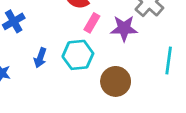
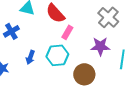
purple star: (124, 28) -> (100, 46), moved

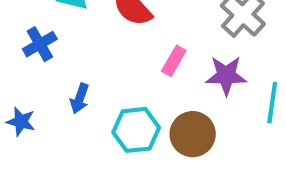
pink rectangle: (67, 32) -> (174, 61), moved
cyan hexagon: (57, 55) -> (136, 130), moved

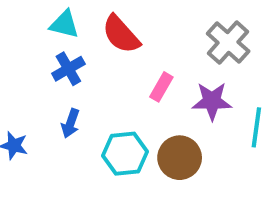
blue cross: (40, 44) -> (68, 69), moved

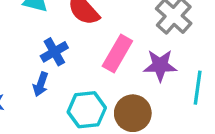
blue cross: (68, 69) -> (54, 52), moved
pink rectangle: (161, 87) -> (117, 54), size x1.5

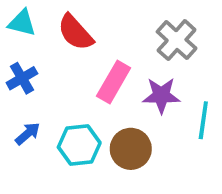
blue cross: (54, 52) -> (22, 78), moved
blue arrow: (41, 84) -> (28, 134), moved, turned -150

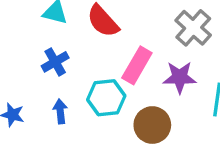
blue arrow: (28, 134) -> (60, 111), turned -55
cyan hexagon: (79, 145) -> (106, 98), moved

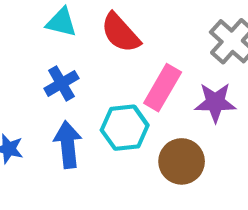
blue arrow: (60, 111) -> (68, 145), size x1.5

